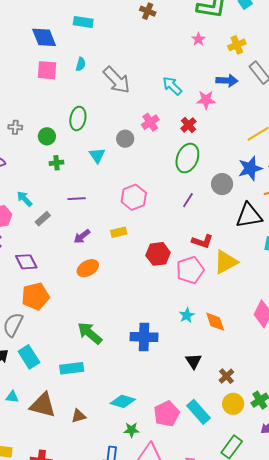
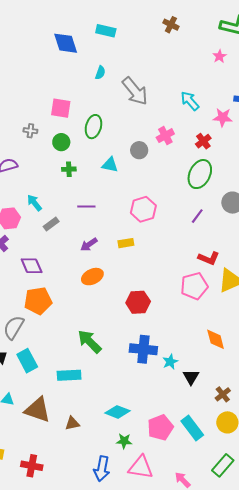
pink square: (47, 70) -> (61, 108), moved
cyan triangle: (97, 155) -> (110, 165), turned -48
red hexagon: (158, 254) -> (138, 302), moved
cyan star: (187, 315) -> (170, 362), moved

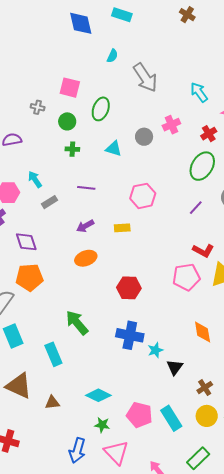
cyan rectangle: (69, 375) -> (53, 354), turned 65
pink pentagon: (160, 428) -> (139, 415), turned 30
pink triangle: (141, 467) -> (116, 453), turned 32

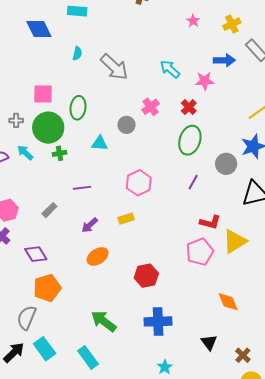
green circle: (67, 121) -> (48, 128), size x1.8
cyan arrow: (35, 179) -> (25, 153), moved
cyan star: (155, 350) -> (165, 367), moved

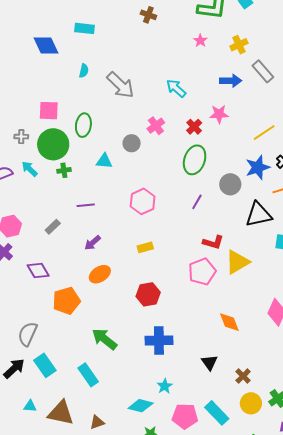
pink star: (205, 81) -> (219, 114), moved
yellow rectangle: (126, 219) -> (145, 247), moved
orange pentagon: (47, 288) -> (66, 301), moved

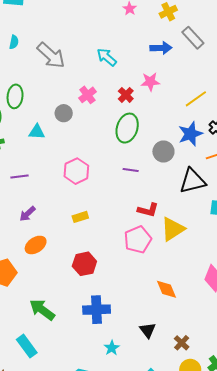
purple line: (197, 202) -> (131, 170), turned 70
cyan star: (165, 386) -> (112, 348), moved

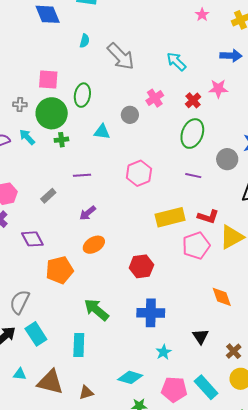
yellow rectangle: (80, 217) -> (170, 217), moved, size x1.8
cyan rectangle: (27, 346) -> (79, 345), turned 35

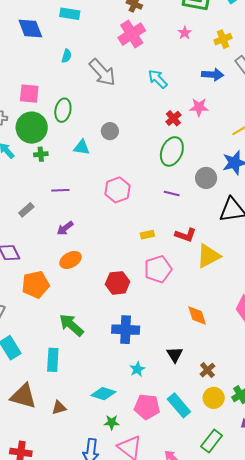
pink cross: (155, 98) -> (132, 34), moved, size x1.5
yellow rectangle: (170, 217) -> (147, 235), size x0.5
pink pentagon: (196, 246) -> (158, 269), moved

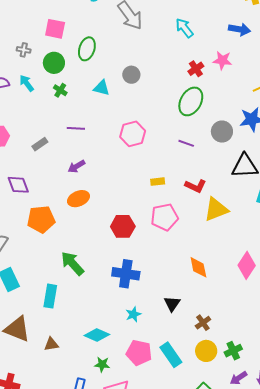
green circle: (32, 128) -> (54, 63), size x0.7
green cross: (41, 154) -> (60, 90), turned 32

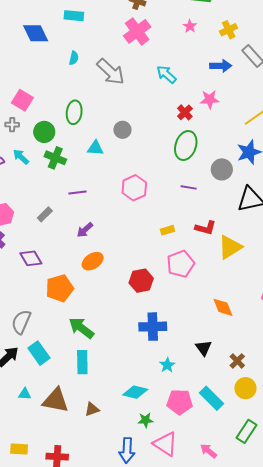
pink square: (55, 29) -> (22, 100), moved, turned 30
green cross: (60, 90) -> (55, 158), size x1.5
green arrow: (72, 263) -> (81, 328), moved

